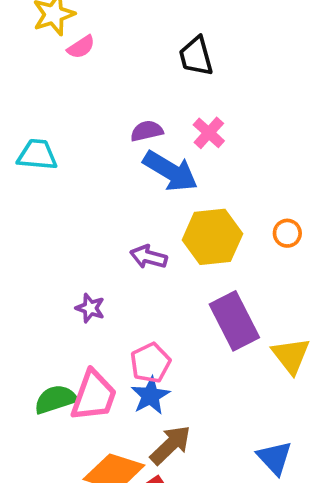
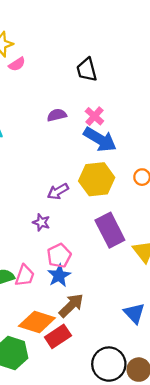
blue arrow: (170, 171) -> (100, 139), moved
purple arrow: (149, 257) -> (58, 191), turned -45
purple star: (90, 308) -> (41, 222), moved
pink trapezoid: (94, 396) -> (25, 276), size x0.7

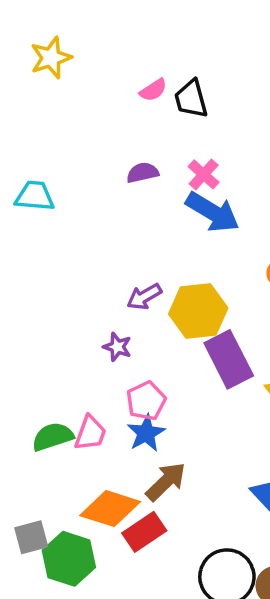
pink semicircle: (17, 64) -> (153, 90), moved
yellow hexagon: (97, 179) -> (198, 311), moved

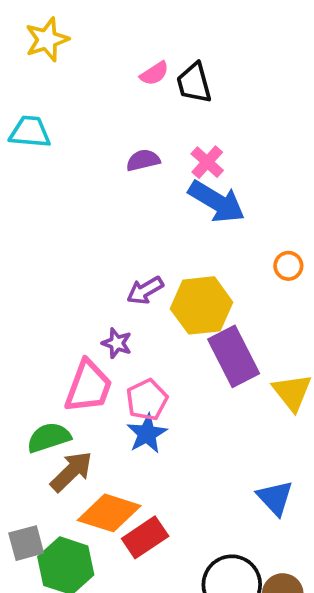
cyan trapezoid: (35, 196) -> (30, 132), moved
pink trapezoid: (90, 433) -> (88, 387), moved, size x1.4
brown arrow: (166, 482) -> (71, 471), moved

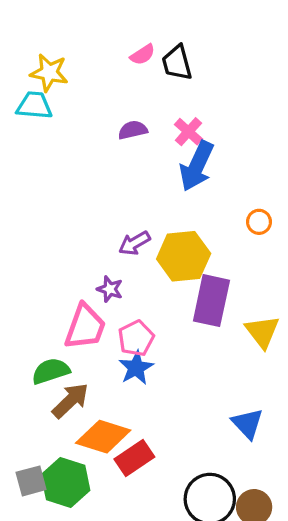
yellow star: (47, 40) -> (49, 73), moved, turned 30
blue arrow: (217, 202) -> (197, 166), turned 84
purple rectangle: (234, 356) -> (211, 301), turned 39
gray square: (26, 543) -> (31, 481), moved

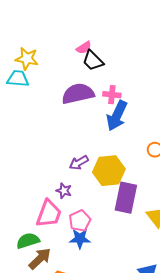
black trapezoid: (177, 63) -> (93, 61), moved, turned -30
purple semicircle: (133, 130) -> (78, 94), size x1.8
pink cross: (188, 132) -> (112, 95), turned -36
blue star: (136, 368) -> (80, 239), turned 30

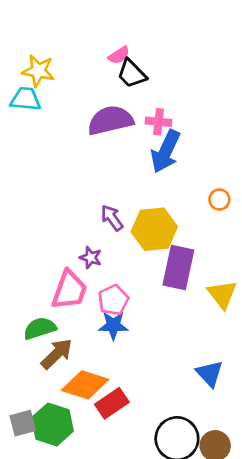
purple arrow: (79, 163) -> (112, 218), turned 84

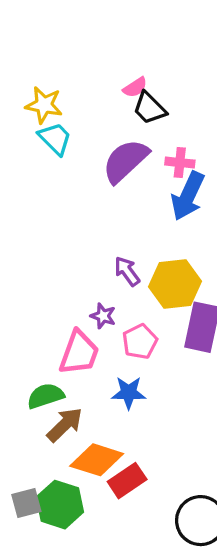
cyan trapezoid: (26, 99) -> (55, 139), moved, turned 40
purple semicircle: (110, 120) -> (125, 161), turned -30
pink pentagon: (113, 300) -> (140, 342), moved

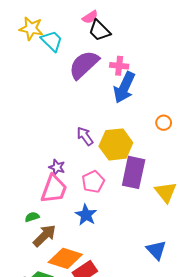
cyan trapezoid: (55, 139) -> (52, 41), moved
purple star: (103, 316) -> (57, 167), moved
blue star: (129, 393) -> (86, 215), turned 30
green semicircle: (46, 396) -> (32, 217), size x0.6

